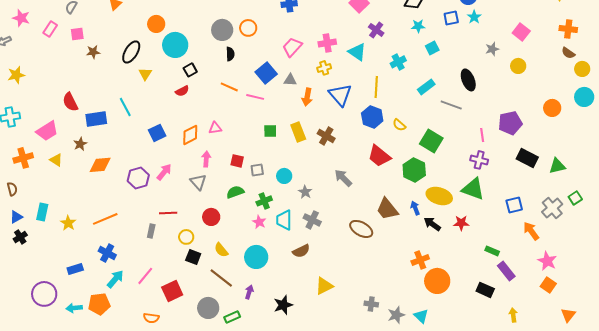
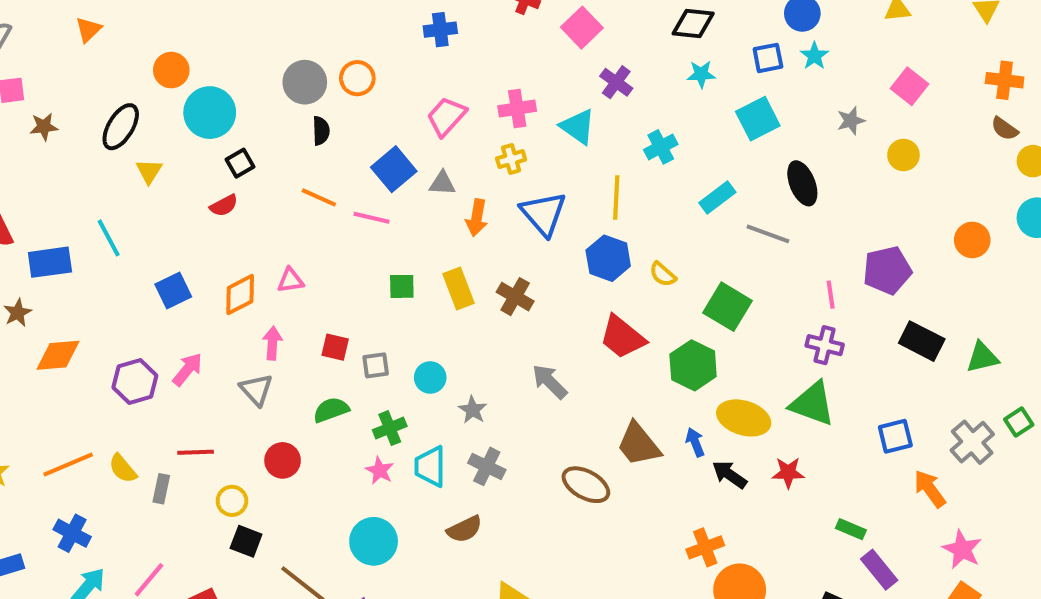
cyan square: (432, 48) -> (758, 119), moved, size x1.5
yellow semicircle: (221, 250) -> (123, 469), moved

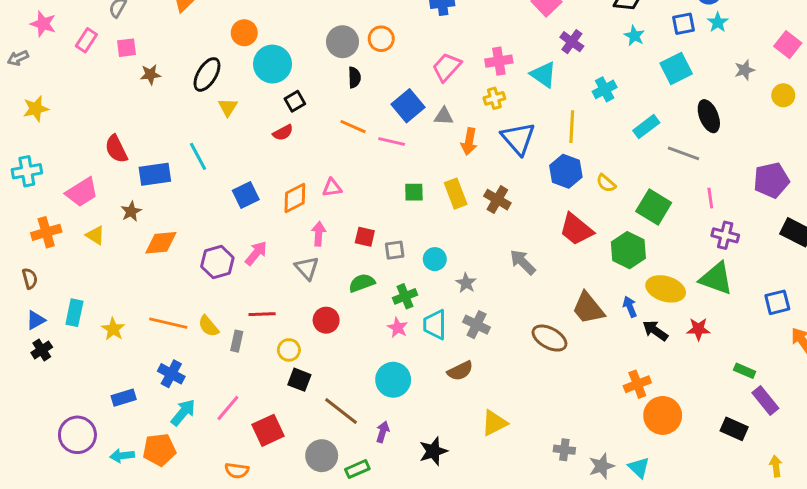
cyan star: (701, 74) -> (634, 36), turned 30
pink line: (831, 295) -> (710, 198), moved
orange line: (68, 464) -> (168, 323), turned 36

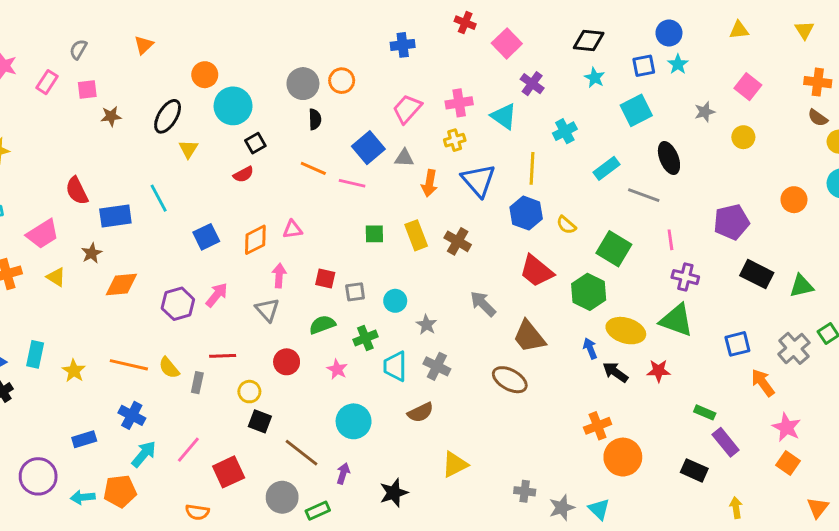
brown trapezoid: (588, 308) -> (529, 337), moved
pink star: (398, 328) -> (337, 369), moved

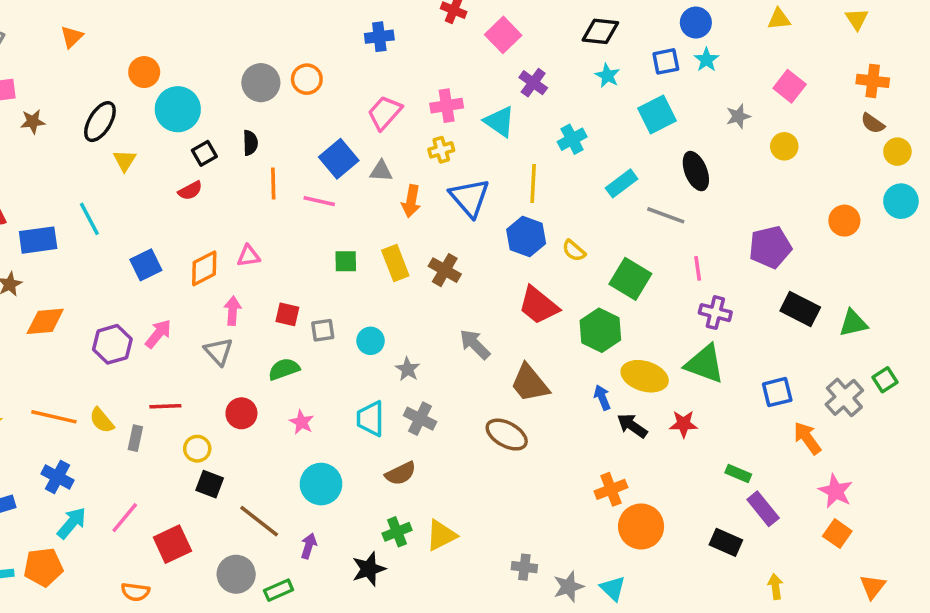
black semicircle: (315, 119) -> (250, 143), moved
orange line: (313, 168) -> (273, 183), turned 65
green cross: (365, 338) -> (397, 532), moved

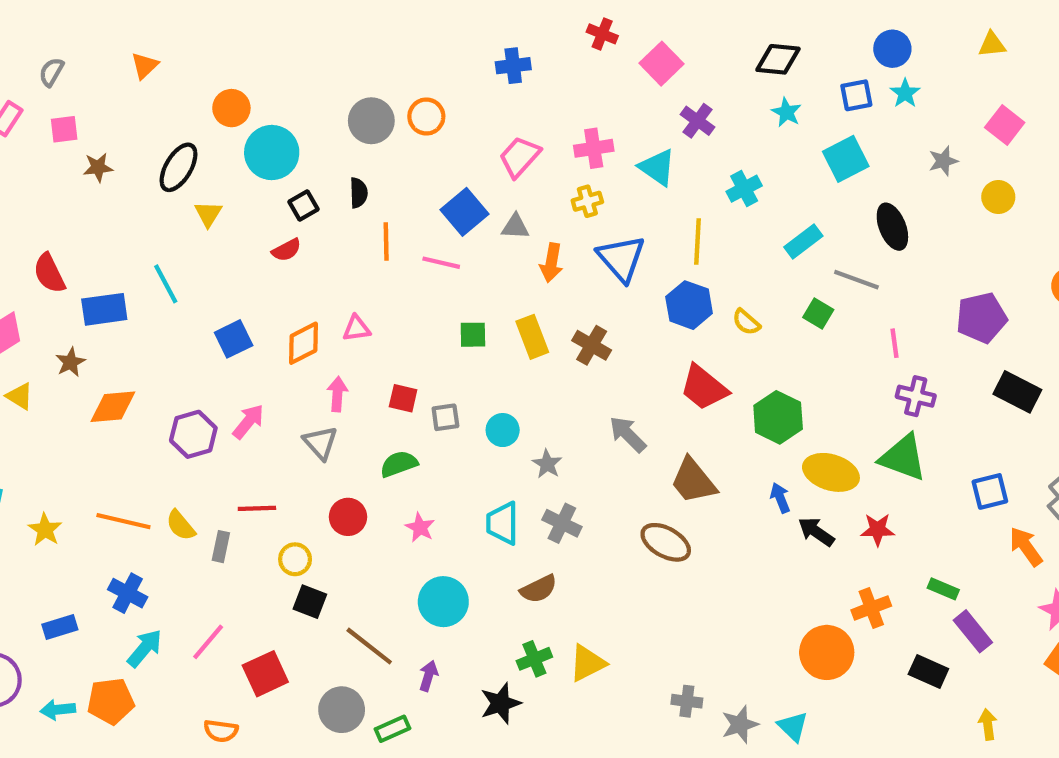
green square: (630, 279) -> (818, 314), moved, size x0.6
orange cross: (611, 489) -> (871, 608), moved

